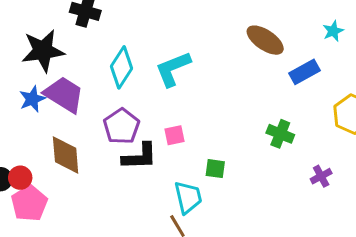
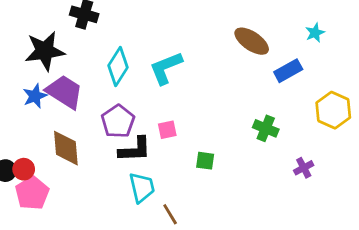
cyan trapezoid: (188, 197) -> (142, 187), moved

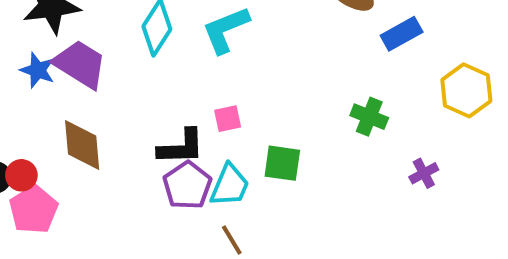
blue star: (35, 96) -> (38, 70), turned -30
purple pentagon: (118, 121) -> (187, 185), moved
green square: (205, 161) -> (282, 163), size x1.4
cyan trapezoid: (142, 187) -> (230, 185), moved, turned 36

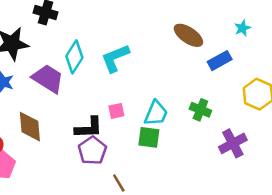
purple trapezoid: (80, 64) -> (48, 79), moved
purple cross: (424, 173) -> (233, 143), size x1.6
cyan trapezoid: (230, 185) -> (156, 113), moved

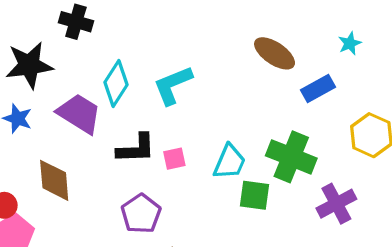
green cross: (200, 110) -> (291, 157), size x1.6
black L-shape: (89, 128) -> (136, 149), moved
green square: (149, 137) -> (255, 195), moved

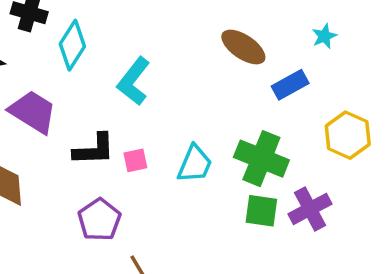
cyan diamond: (116, 83) -> (72, 45), moved
cyan L-shape: (173, 85) -> (134, 81), turned -30
green square: (255, 195) -> (261, 211), moved

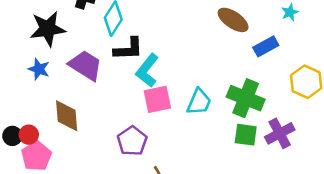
cyan L-shape: (134, 81) -> (147, 70), moved
black L-shape: (94, 150) -> (128, 49), moved
pink square: (135, 160) -> (157, 99), size x1.6

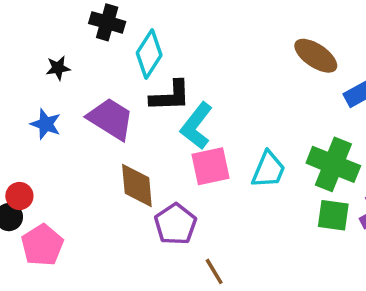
black star: (48, 29) -> (58, 68), size x0.5
brown diamond: (67, 116) -> (137, 185), moved
red circle: (29, 135) -> (19, 196), moved

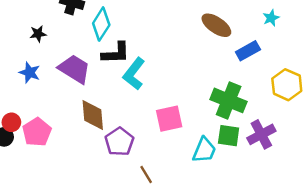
pink square: (211, 166) -> (169, 119), moved
cyan trapezoid: (268, 170) -> (204, 150), moved
pink pentagon: (42, 245) -> (37, 132), moved

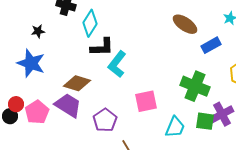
purple trapezoid: (74, 69) -> (68, 105), moved
blue star: (30, 73) -> (31, 63), size x1.6
brown diamond: (93, 115) -> (77, 83), moved, turned -68
green square: (229, 136) -> (205, 121), moved

